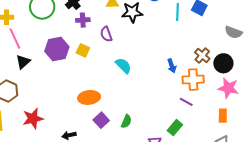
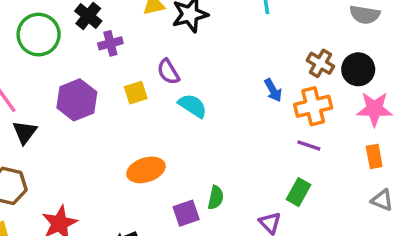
purple semicircle: (106, 34) -> (168, 72), moved
yellow square: (83, 50) -> (136, 93), moved, turned -32
purple square: (101, 120) -> (186, 213), moved, turned 35

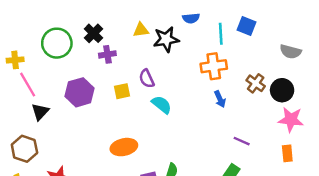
orange cross: (313, 106) -> (214, 66), moved

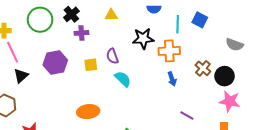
black star: (166, 39) -> (143, 38), moved

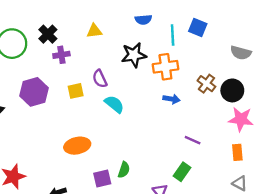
blue arrow: (172, 79) -> (171, 99), turned -56

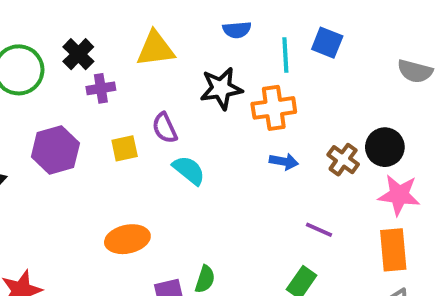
yellow triangle: (94, 31) -> (155, 49), size x1.5
gray semicircle: (241, 53) -> (415, 71), moved
brown cross: (206, 84) -> (343, 160), moved
orange rectangle: (237, 152) -> (393, 250), size x1.5

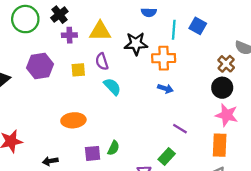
yellow triangle: (155, 49) -> (100, 31), moved
brown cross: (343, 160) -> (226, 64), moved

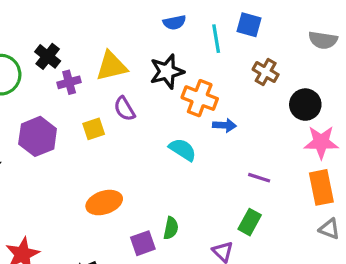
orange cross: (164, 58) -> (200, 98), moved, turned 35
brown cross: (226, 64) -> (266, 72), moved
cyan semicircle: (112, 87) -> (183, 150), moved

